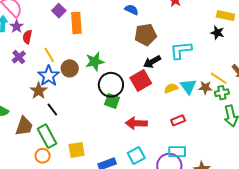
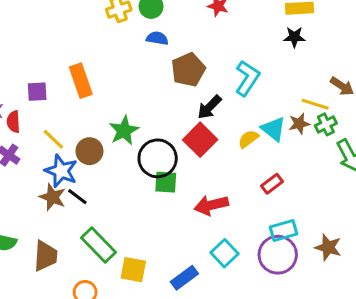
purple square: (59, 11) -> (37, 92), moved, turned -32
cyan L-shape: (181, 50) -> (247, 78), turned 145
black line: (52, 110) -> (77, 197), moved
green rectangle: (47, 136) -> (98, 245), moved
yellow square: (77, 150) -> (133, 270), turned 36

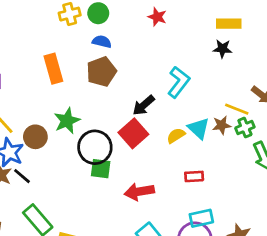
brown pentagon: (188, 70) -> (101, 72), moved
orange rectangle: (81, 81) -> (53, 69), moved
red rectangle: (272, 184) -> (194, 176), turned 30

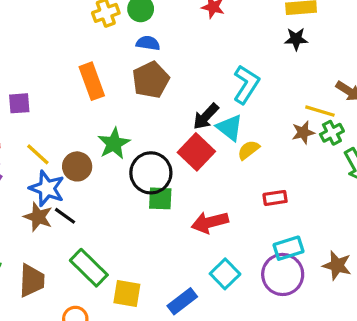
cyan triangle: (199, 128) -> (230, 128), moved

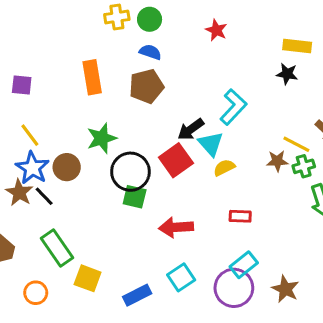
brown circle: (77, 166) -> (67, 167), moved
cyan rectangle: (288, 248) -> (244, 265), turned -32

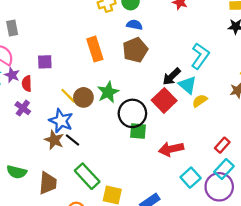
yellow line: (30, 135) -> (68, 96), moved
brown circle: (67, 167) -> (83, 97), moved
red rectangle: (240, 216) -> (222, 145), moved, turned -42
cyan square: (181, 277) -> (191, 178), moved

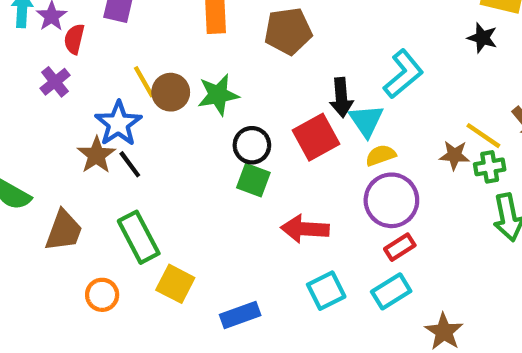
black arrow: (172, 77) -> (341, 98), turned -66
black circle: (132, 113) -> (252, 145), size x0.7
purple circle: (219, 187) -> (391, 200), moved

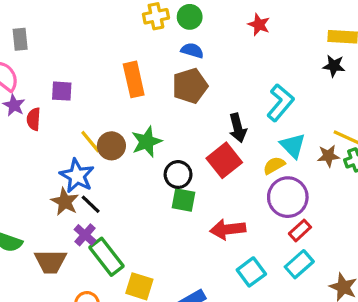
purple cross: (55, 82) -> (85, 235), moved
cyan triangle: (366, 121) -> (293, 146), moved
brown trapezoid: (64, 231) -> (50, 262), turned 80

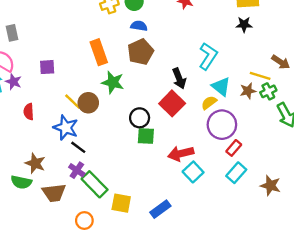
red semicircle: (34, 119) -> (29, 112), moved
green star: (147, 142) -> (113, 82), moved, turned -30
brown star: (65, 202) -> (35, 163), moved
cyan square: (251, 272) -> (193, 172), moved

